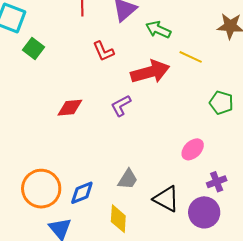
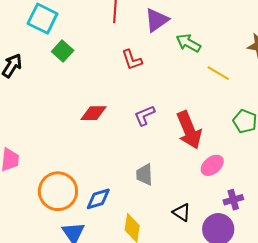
red arrow: (150, 72) -> (189, 130), moved, turned 78
gray trapezoid: (128, 179) -> (144, 174), moved, turned 140
black triangle: (166, 199) -> (182, 212), size x0.7

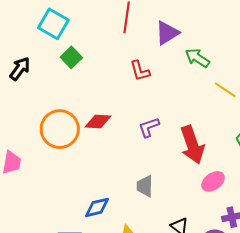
orange circle: (58, 191) -> (60, 129), moved

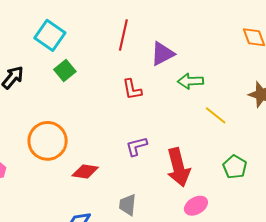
green arrow: (197, 58) -> (190, 81), turned -40
red diamond: (98, 121) -> (85, 172), moved

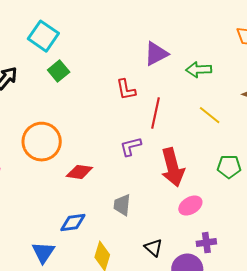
red line: (123, 35) -> (156, 113), moved
green arrow: (190, 81) -> (199, 70), moved
green pentagon: (235, 167) -> (229, 167), turned -30

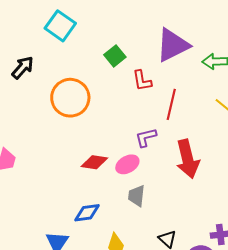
purple triangle: (156, 54) -> (173, 45), size x1.4
green square: (59, 71) -> (115, 56), moved
orange circle: (42, 142) -> (70, 98), moved
pink ellipse: (190, 206) -> (127, 164), moved

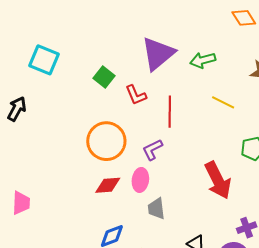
orange circle: (70, 98) -> (106, 141), moved
red arrow: (188, 159) -> (218, 180), moved
pink ellipse: (127, 164) -> (140, 180), turned -40

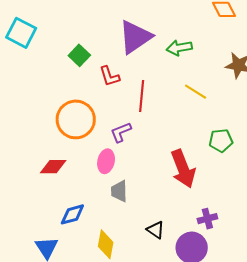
red diamond: (108, 185) -> (53, 167), moved

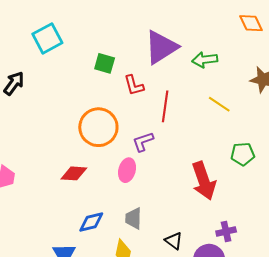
cyan square: (21, 33) -> (47, 38), turned 32
green square: (79, 55) -> (105, 63), turned -30
gray trapezoid: (119, 191) -> (133, 218), moved

